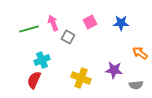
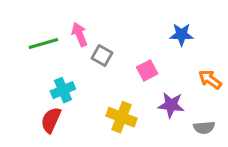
pink square: (90, 22) -> (147, 70), moved

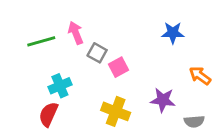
pink square: (147, 70) -> (119, 67), moved

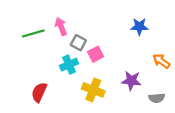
cyan cross: (60, 86) -> (69, 65), moved

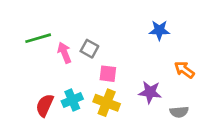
pink arrow: (61, 27) -> (64, 53), moved
pink square: (96, 54) -> (108, 74), moved, turned 35
cyan cross: (69, 65) -> (72, 100), moved

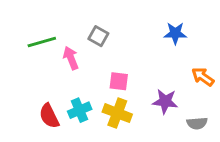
gray square: (89, 49) -> (98, 36), moved
red semicircle: (45, 105) -> (49, 116), turned -50

